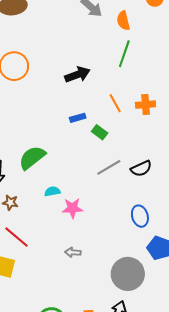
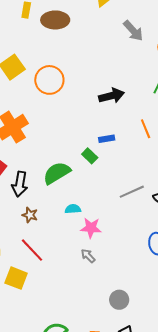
green rectangle: (100, 132) -> (90, 156), moved
gray arrow: (73, 252) -> (88, 256), moved, turned 35
gray circle: (128, 274) -> (119, 300), moved, size x0.6

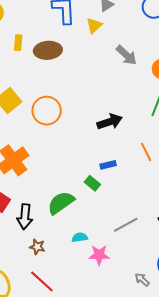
gray line: (132, 192) -> (126, 225), moved
gray arrow: (88, 256) -> (142, 280), moved

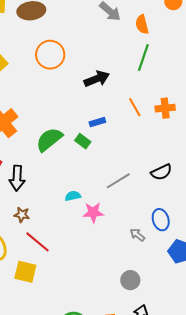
orange circle: (47, 111) -> (50, 55), moved
green semicircle: (61, 203) -> (49, 140), moved
brown star: (37, 247) -> (22, 215), moved

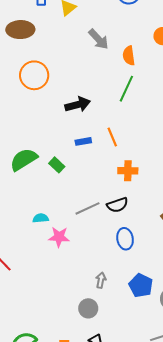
orange cross: (165, 108) -> (128, 171), moved
blue rectangle: (97, 122) -> (83, 141), moved
black semicircle: (161, 172) -> (117, 205), moved
blue ellipse: (161, 220) -> (125, 239), moved
gray arrow: (137, 235) -> (101, 280), moved, turned 56

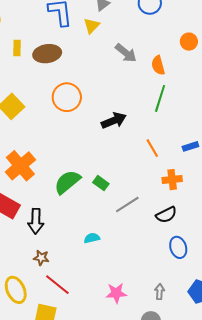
blue rectangle: (83, 141) -> (190, 146), moved
gray line: (87, 208) -> (127, 204), moved
pink star: (59, 237) -> (116, 293), moved

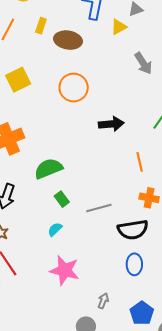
green rectangle: (101, 183) -> (62, 199), moved
black semicircle: (166, 215) -> (133, 230), size x1.4
cyan semicircle: (92, 238) -> (55, 229), turned -49
pink star: (116, 293) -> (65, 270), moved, size x1.4

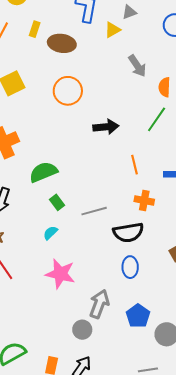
gray arrow: (103, 301) -> (99, 304), size x1.8

